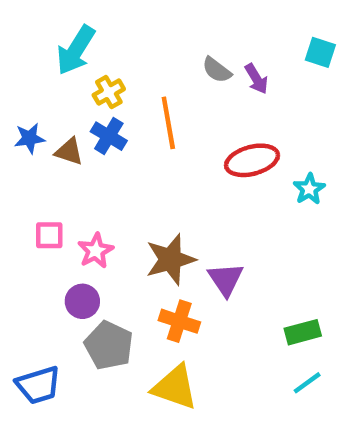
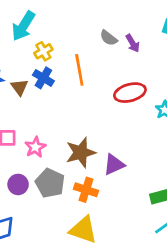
brown triangle: (69, 152) -> (19, 87), turned 36
purple triangle: (226, 279) -> (114, 164), turned 40
purple circle: (82, 301) -> (18, 184), moved
gray pentagon: (109, 345) -> (50, 183), moved

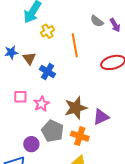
blue cross: (43, 78) -> (47, 72), moved
purple circle: (18, 184) -> (31, 144), moved

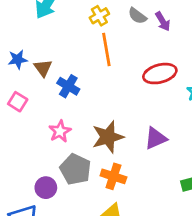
yellow cross: (47, 31) -> (99, 16), moved
pink square: (20, 97) -> (18, 102), moved, turned 32
purple triangle: (101, 117) -> (156, 138), moved

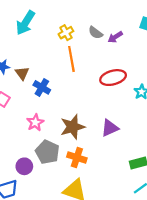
purple arrow: (163, 21) -> (115, 37), turned 88

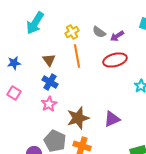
brown triangle: (22, 73) -> (49, 60), moved
red ellipse: (113, 78) -> (115, 60), moved
pink star: (35, 122) -> (49, 104), moved

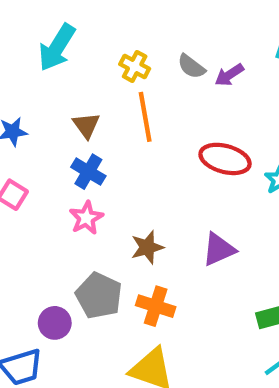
yellow cross: (72, 32) -> (135, 66), turned -32
red ellipse: (115, 60) -> (225, 159), moved, turned 30
brown star: (78, 118) -> (147, 247), size x0.7

